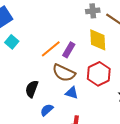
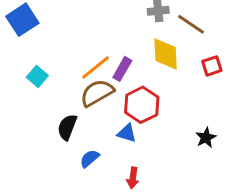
cyan square: (12, 42) -> (37, 76), moved
brown semicircle: (64, 73) -> (97, 93), moved, turned 125
red hexagon: (99, 74) -> (142, 105), moved

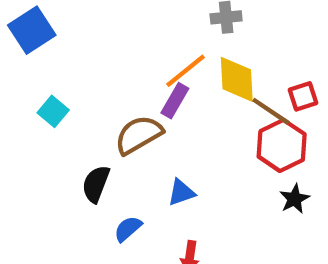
brown line: (191, 24) -> (271, 111), moved
orange line: (95, 67) -> (186, 71), moved
red hexagon: (142, 105) -> (282, 145), moved
blue triangle: (127, 133) -> (181, 192), turned -36

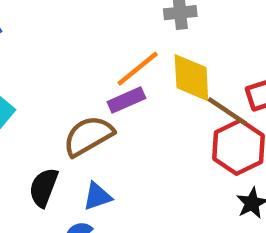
purple rectangle: (175, 101) -> (126, 100), turned 36
blue triangle: (181, 192) -> (97, 196), moved

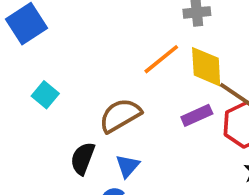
purple rectangle: (126, 100) -> (197, 115), moved
blue triangle: (97, 196) -> (128, 166), turned -30

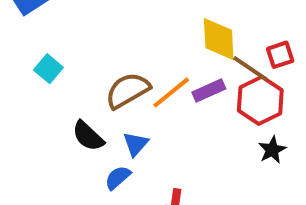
orange line: (161, 59) -> (171, 92), moved
black semicircle: (83, 158) -> (88, 136), turned -68

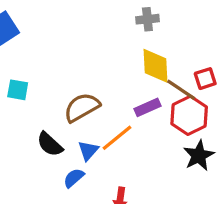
cyan square: (48, 69) -> (18, 90), turned -30
orange line: (171, 92) -> (117, 138), moved
black star: (272, 150) -> (199, 155), size x1.4

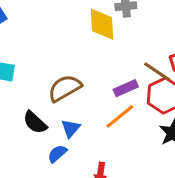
yellow diamond: (155, 66) -> (102, 24), moved
orange line: (117, 138) -> (120, 116), moved

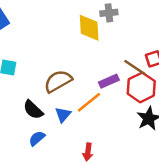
orange line: (120, 116) -> (89, 102), moved
blue semicircle: (57, 154) -> (37, 138), moved

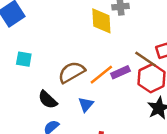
orange line: (89, 102) -> (101, 75), moved
blue triangle: (63, 115) -> (86, 104), moved

